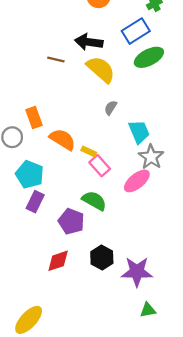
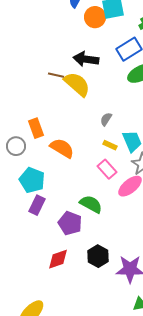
yellow semicircle: (101, 69) -> (77, 84), moved
yellow rectangle: (89, 151) -> (110, 145), moved
pink rectangle: (100, 166) -> (107, 169), moved

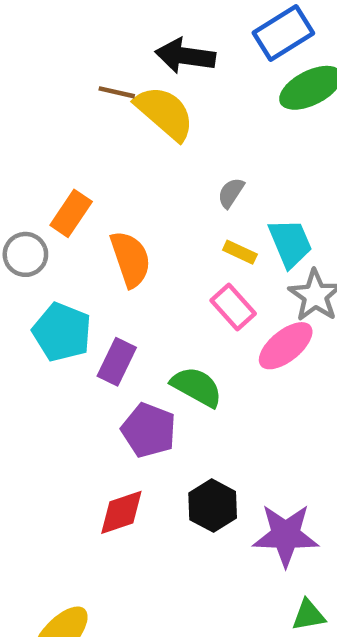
orange rectangle: (36, 128) -> (71, 213), turned 54
orange semicircle: (62, 148) -> (130, 259), turned 40
purple rectangle: (37, 205) -> (117, 362), moved

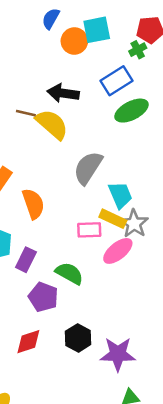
gray semicircle: (231, 193) -> (88, 168), size x2.0
yellow rectangle: (240, 252) -> (113, 219), moved, size x1.5
pink rectangle: (233, 307) -> (89, 230), turned -50

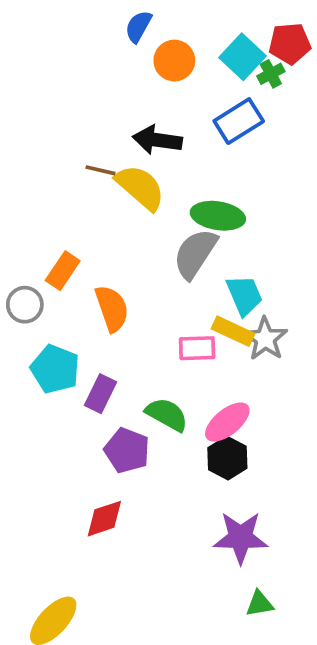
cyan square: (97, 30) -> (242, 57), moved, turned -36
green ellipse: (131, 111) -> (218, 216), moved, turned 36
pink ellipse: (118, 251) -> (227, 422), moved
black hexagon: (78, 338) -> (227, 458), moved

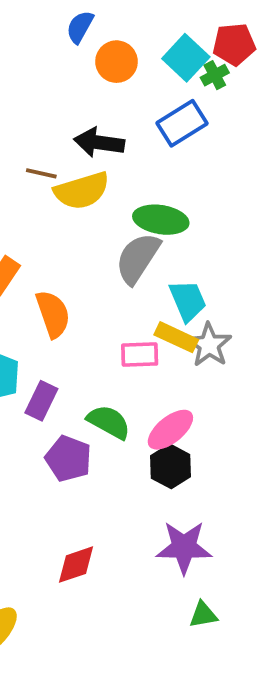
yellow semicircle: (140, 187) -> (82, 191), turned 122
red diamond: (104, 519) -> (76, 565), moved

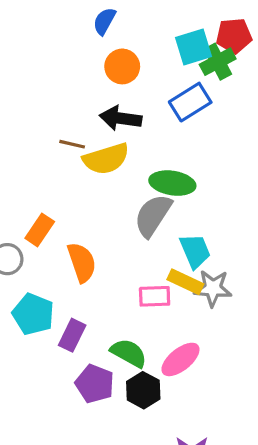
cyan square: (186, 58) -> (193, 47), turned 30
orange circle: (116, 62) -> (122, 66), moved
green cross: (215, 75) -> (218, 62), size x1.5
gray star: (209, 345) -> (213, 288), turned -30
black hexagon: (170, 466) -> (143, 390), moved

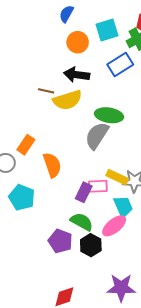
cyan square: (193, 47) -> (107, 30), moved
cyan trapezoid: (195, 251) -> (123, 207), moved
purple rectangle: (72, 335) -> (84, 192), moved

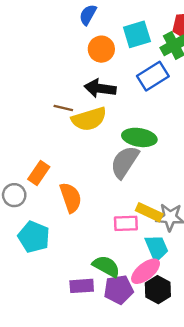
purple rectangle: (84, 192) -> (82, 286), moved, turned 60
purple pentagon: (60, 241) -> (119, 290), moved, turned -30
black hexagon: (91, 245) -> (158, 290), moved

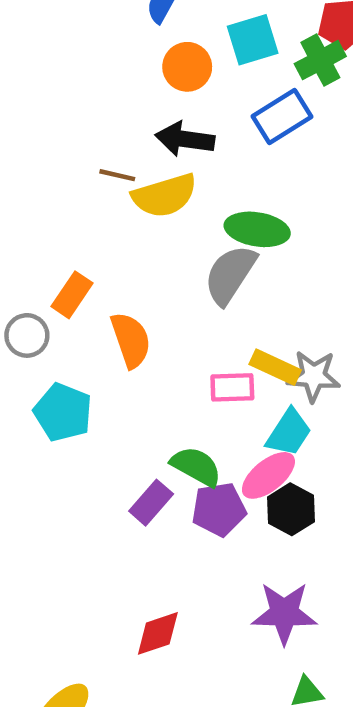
cyan trapezoid: (157, 248) -> (289, 433), turned 56
purple rectangle: (82, 286) -> (151, 503), turned -45

